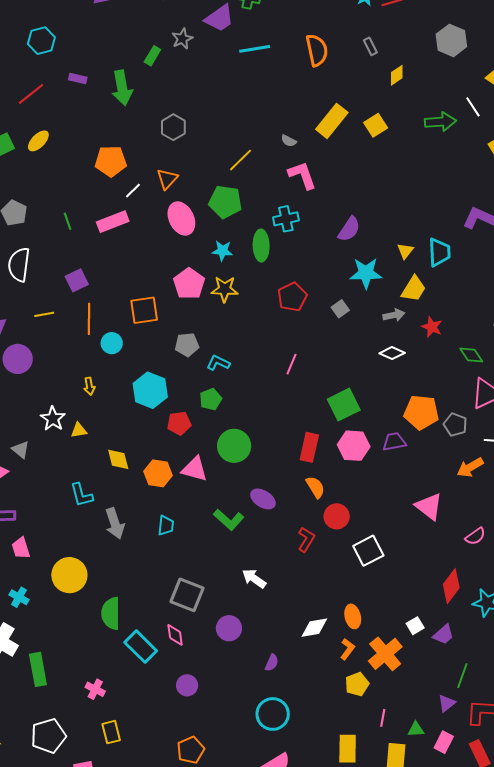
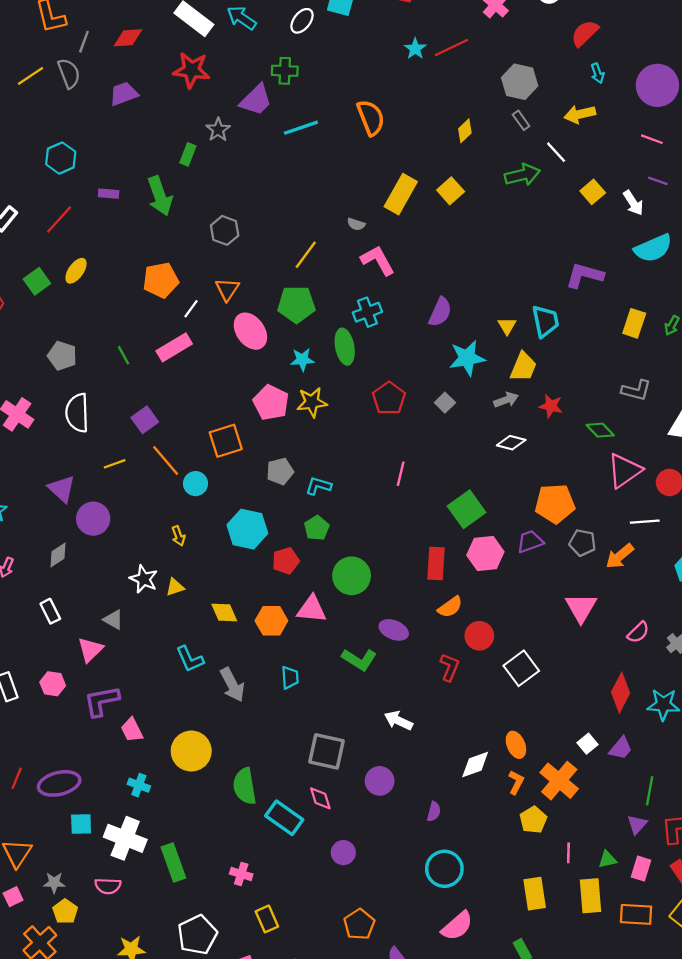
gray rectangle: (370, 46) -> (521, 120), moved
orange line: (89, 319) -> (166, 461), turned -32
gray pentagon: (455, 425) -> (582, 543), moved
orange semicircle: (315, 487) -> (450, 607), turned 95
pink triangle: (429, 506) -> (581, 608), turned 32

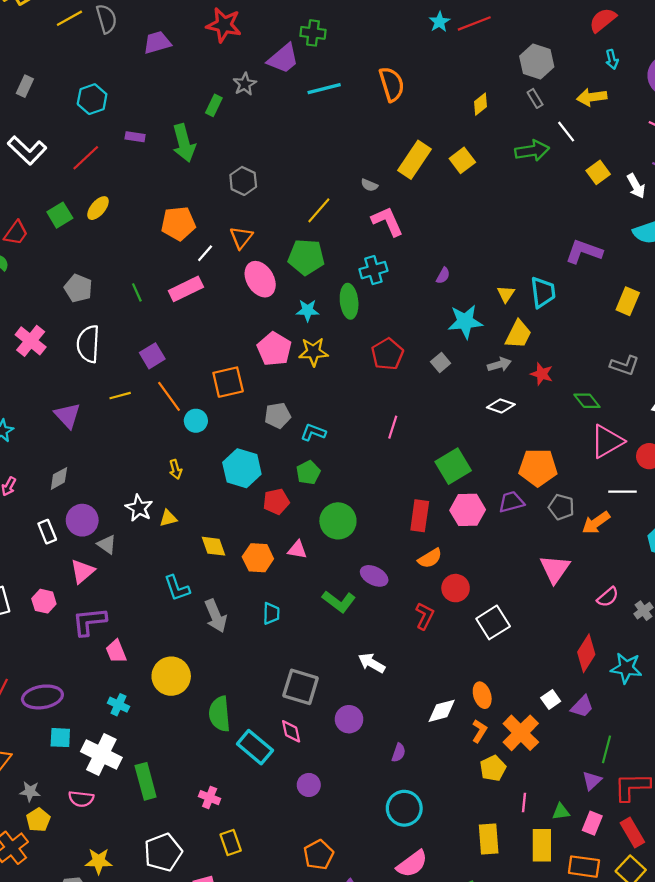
purple semicircle: (440, 312) -> (443, 276), size x0.6
purple circle: (93, 519) -> (82, 520), moved
pink triangle: (312, 609) -> (297, 550), size x0.7

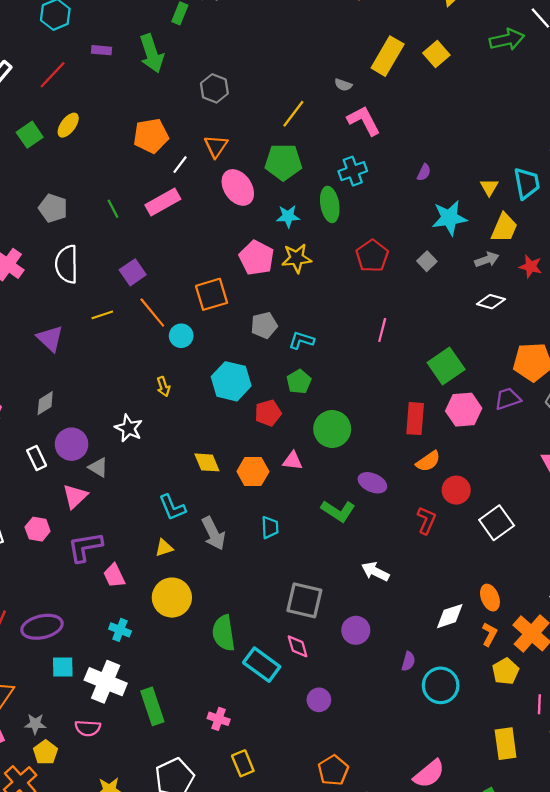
yellow triangle: (168, 518) -> (164, 548), moved
cyan circle: (404, 808) -> (441, 685), moved

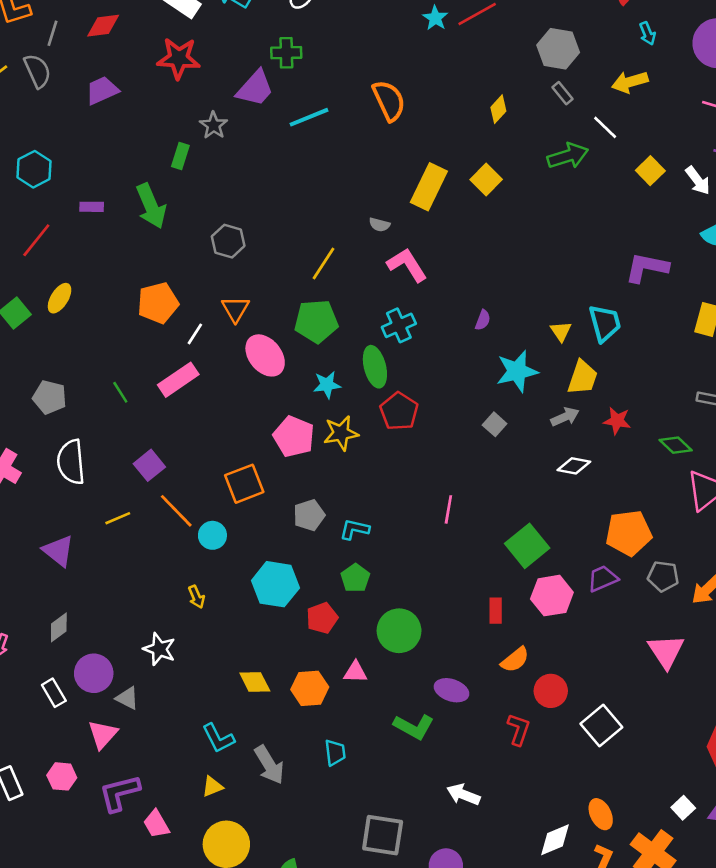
red pentagon: (372, 256) -> (399, 411), moved
red rectangle: (415, 419) -> (496, 611), size x0.7

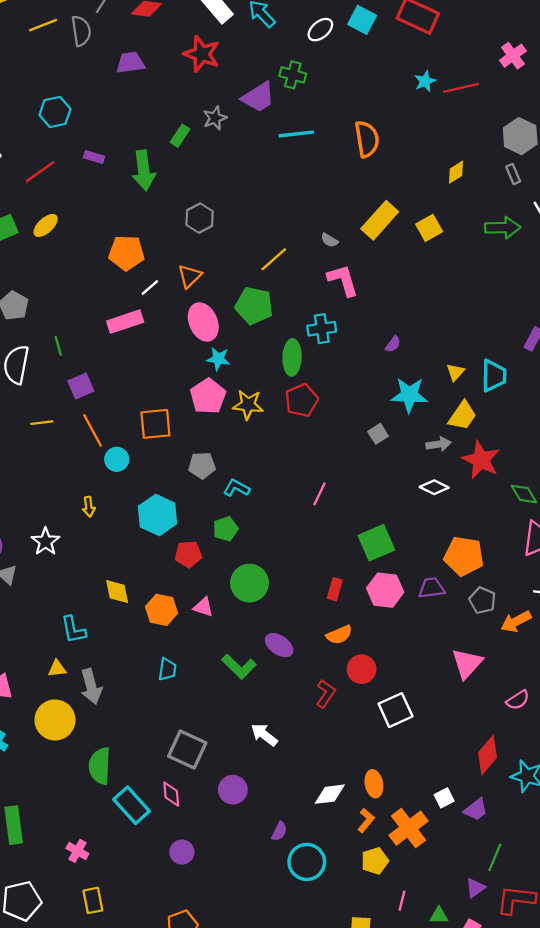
cyan star: (327, 385) -> (218, 359), moved
green line: (120, 392) -> (58, 346), moved
red star: (617, 421) -> (481, 460), size x1.6
gray arrow: (269, 765) -> (91, 686), moved

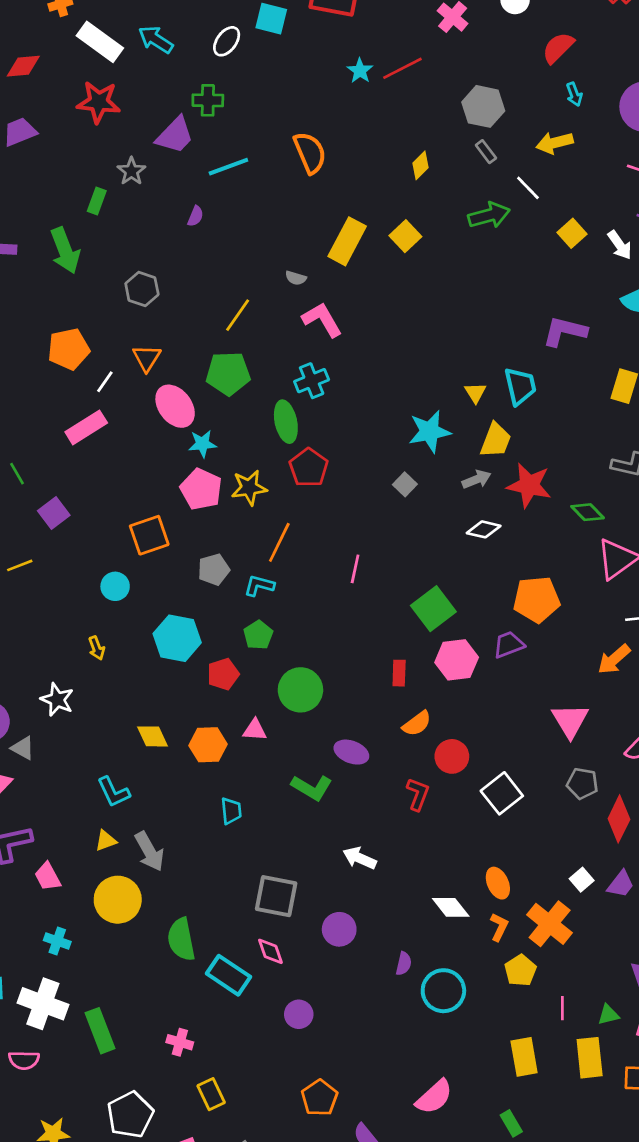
purple semicircle: (393, 344) -> (195, 216), moved
orange line: (92, 430) -> (279, 542), moved, turned 68
gray pentagon: (482, 600) -> (582, 783), moved
white diamond: (330, 794) -> (451, 907), turned 72

